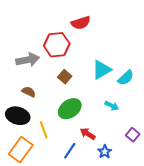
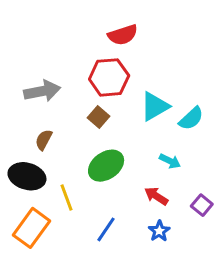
red hexagon: (57, 45) -> (109, 77), moved
brown semicircle: (29, 92) -> (44, 140), turned -88
red arrow: (88, 134) -> (156, 196), moved

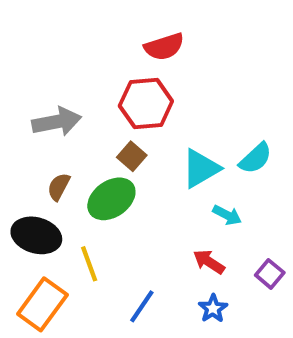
cyan triangle: (155, 106) -> (201, 168), moved
green ellipse: (106, 166) -> (111, 199), moved

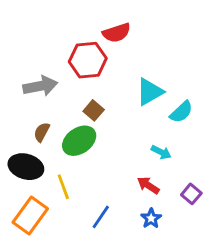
red hexagon: (146, 103) -> (88, 60), moved
cyan triangle: (201, 168) -> (150, 92), moved

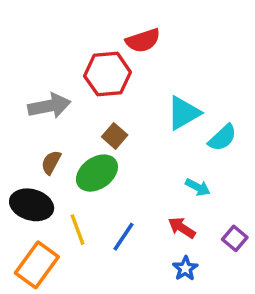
blue line: (101, 217) -> (123, 237), moved

